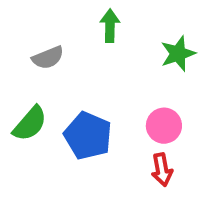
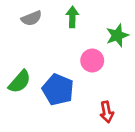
gray semicircle: (48, 58) -> (31, 18), moved
pink circle: (164, 126) -> (92, 60), moved

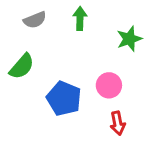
pink circle: (92, 60) -> (109, 85), moved
green semicircle: (20, 82) -> (22, 66), moved

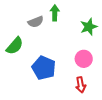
gray semicircle: (35, 20) -> (36, 22), moved
pink circle: (109, 85) -> (84, 59), moved

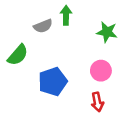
green star: (89, 27) -> (107, 32), turned 30
blue pentagon: (44, 68) -> (53, 81), turned 30

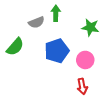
blue pentagon: (53, 81) -> (57, 51), moved

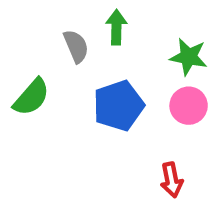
gray semicircle: (36, 22) -> (76, 46), turned -91
pink circle: (85, 60) -> (189, 106), moved

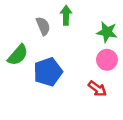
blue pentagon: (118, 106) -> (48, 72), moved
red arrow: (172, 180) -> (97, 89), moved, turned -42

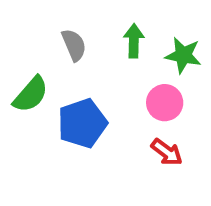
green arrow: (66, 15) -> (134, 41), moved
pink circle: (107, 60) -> (165, 103), moved

